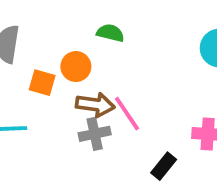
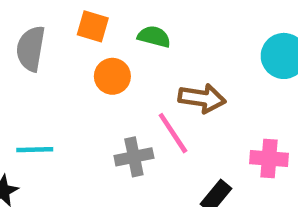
orange square: (42, 83) -> (93, 26), moved
brown arrow: (95, 105) -> (202, 98), moved

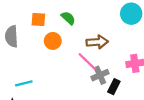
green semicircle: (154, 37) -> (68, 18), turned 40
gray cross: (134, 157) -> (100, 75), moved

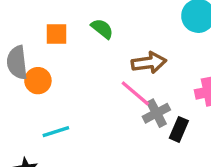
orange circle: (53, 41) -> (38, 81), moved
cyan line: (24, 83) -> (56, 132), moved

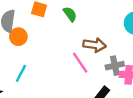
gray cross: (156, 113) -> (115, 66), moved
cyan line: (56, 132) -> (21, 73), turned -60

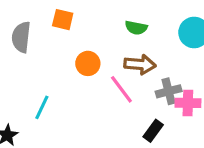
green semicircle: (70, 14) -> (136, 28), moved, turned 140
orange circle: (18, 37) -> (88, 63), moved

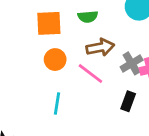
orange square: (63, 20) -> (49, 23), moved, size x1.4
cyan line: (42, 107) -> (57, 104), moved

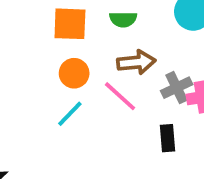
black rectangle: (128, 101) -> (168, 138), turned -30
cyan line: (57, 104) -> (70, 114), moved, turned 30

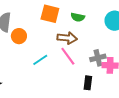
brown arrow: (136, 62) -> (67, 38), moved
orange circle: (74, 73) -> (19, 36), moved

